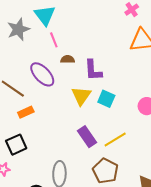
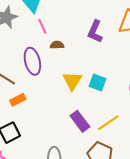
purple L-shape: (93, 70) -> (95, 32), moved, turned 30
purple ellipse: (42, 74) -> (32, 61), turned 32

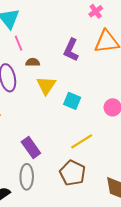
yellow triangle: (72, 81) -> (46, 85), moved
purple rectangle: (80, 121) -> (31, 147), moved

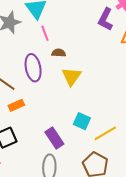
purple L-shape: (71, 50) -> (105, 19), moved
cyan square: (72, 101) -> (82, 121), moved

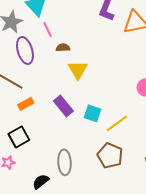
purple ellipse: (33, 68) -> (25, 50), moved
purple rectangle: (54, 138) -> (63, 106), moved

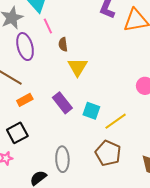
brown semicircle: (63, 48) -> (63, 44), turned -96

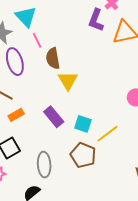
brown semicircle: (63, 44) -> (53, 58), size x1.5
brown pentagon: (108, 153) -> (83, 155), moved
gray ellipse: (62, 159) -> (44, 165), moved

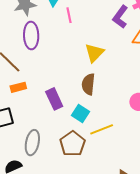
pink line: (37, 40) -> (69, 15), moved
brown semicircle: (53, 58) -> (88, 84), moved
yellow triangle: (68, 81) -> (94, 53), moved

